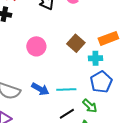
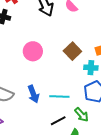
blue arrow: (40, 89) -> (33, 94), turned 36

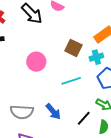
blue arrow: (33, 94) -> (53, 111), moved
cyan line: (59, 97) -> (71, 81), moved

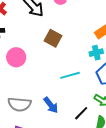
brown square: (73, 48) -> (53, 38), moved
pink circle: (36, 62) -> (16, 57), moved

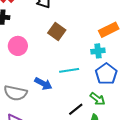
blue arrow: (51, 105) -> (43, 84), moved, turned -30

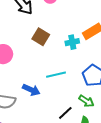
cyan cross: (98, 51) -> (72, 42), moved

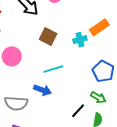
cyan line: (56, 75) -> (53, 69), moved

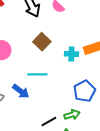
green arrow: (98, 97) -> (72, 115), turned -63

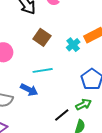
cyan cross: (71, 54) -> (73, 45), turned -32

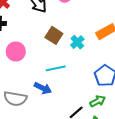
cyan cross: (73, 45) -> (77, 42), moved

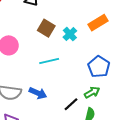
blue arrow: (43, 88) -> (38, 93), moved

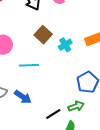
cyan line: (49, 61) -> (29, 65), moved

